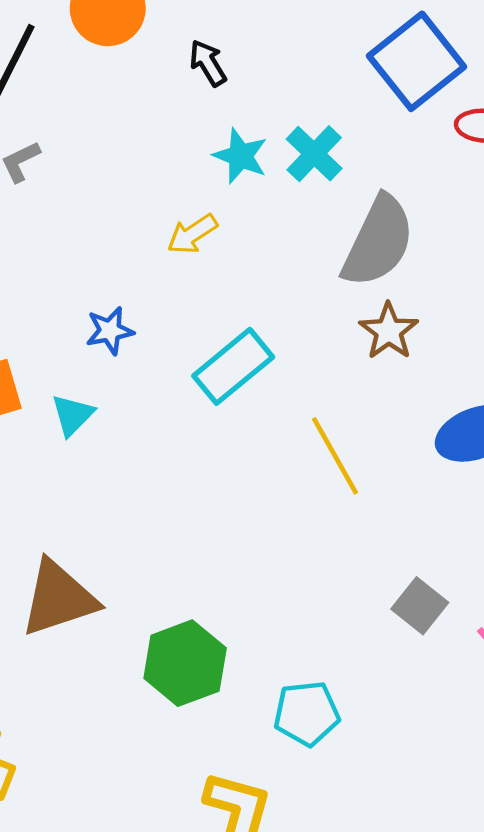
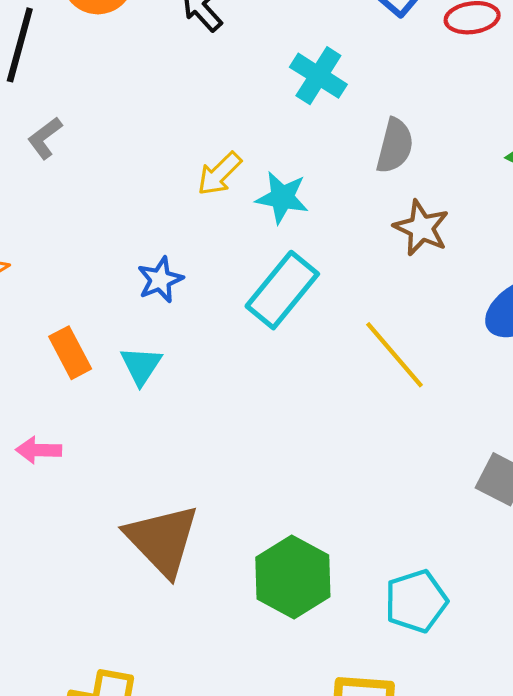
cyan star: (240, 156) -> (282, 198), moved
gray semicircle: (378, 241) -> (395, 146), size x0.6
brown triangle: (59, 598) -> (162, 540), turned -44

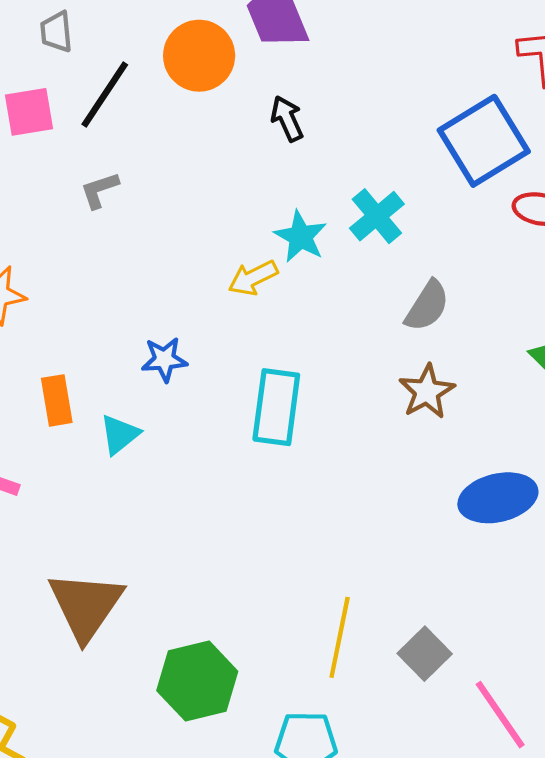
cyan star: (282, 198) -> (301, 237), moved
cyan rectangle: (282, 290) -> (276, 407), turned -50
yellow line: (394, 355) -> (340, 637), moved, turned 34

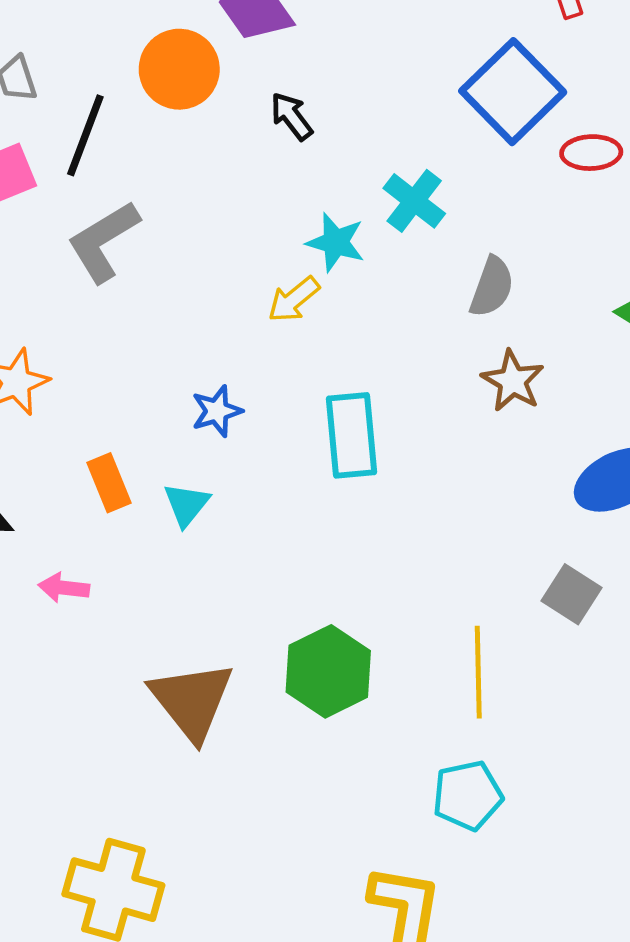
gray L-shape: (99, 190) -> (103, 241), size x1.8
gray square: (425, 654) -> (571, 594), moved
green hexagon: (197, 681) -> (328, 671), moved

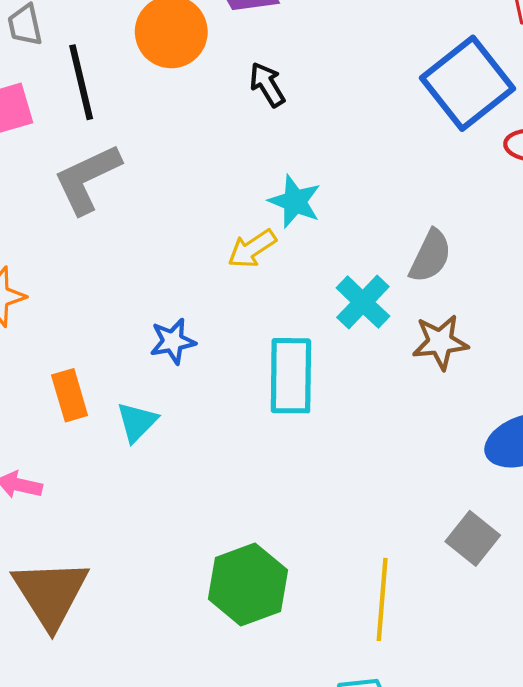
black line: (85, 135) -> (81, 82), turned -40
cyan cross: (414, 201) -> (363, 302), moved
brown star: (513, 381) -> (440, 342), turned 30
brown triangle: (192, 701) -> (51, 593), moved

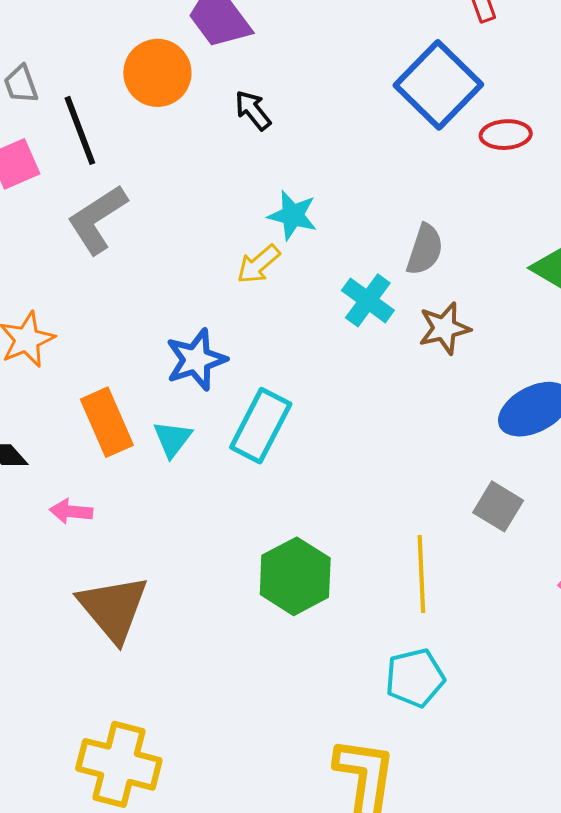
blue star: (173, 341) -> (196, 360), size x1.4
cyan rectangle: (291, 376) -> (261, 426), moved, turned 34
orange rectangle: (70, 395) -> (107, 422), size x1.4

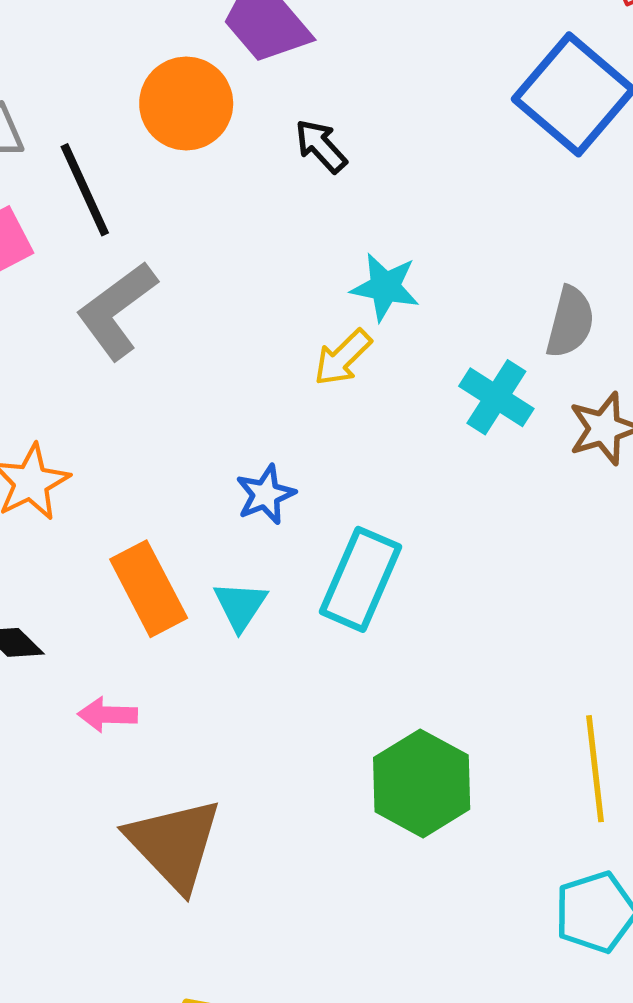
blue star: (196, 360) -> (266, 494), size x0.7

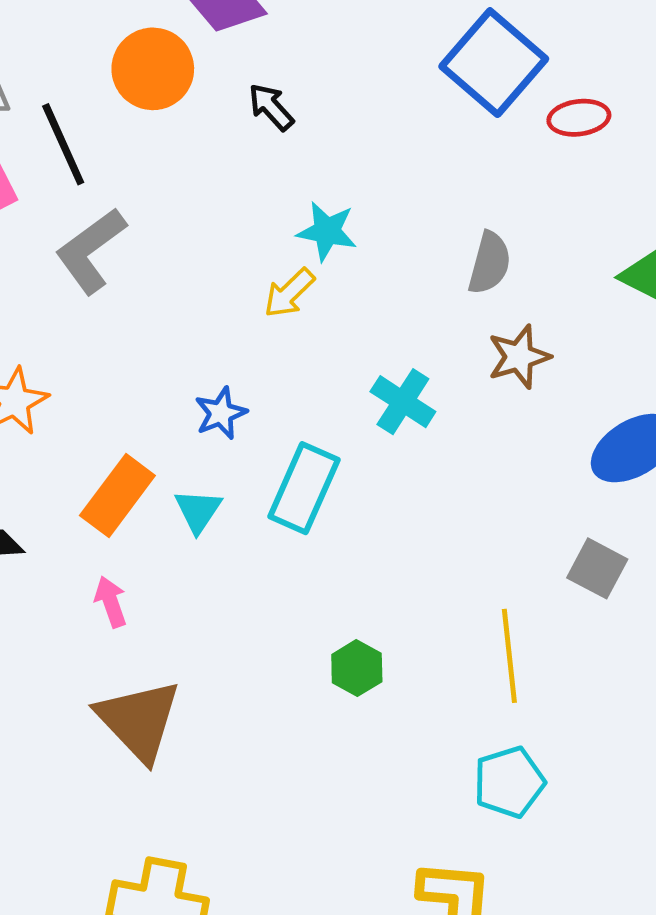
cyan cross: (496, 397) -> (403, 402), moved
orange rectangle: (149, 589) -> (117, 495), turned 64
pink arrow: (107, 715) -> (111, 602), moved, turned 69
green hexagon: (422, 783) -> (357, 668), size x0.6

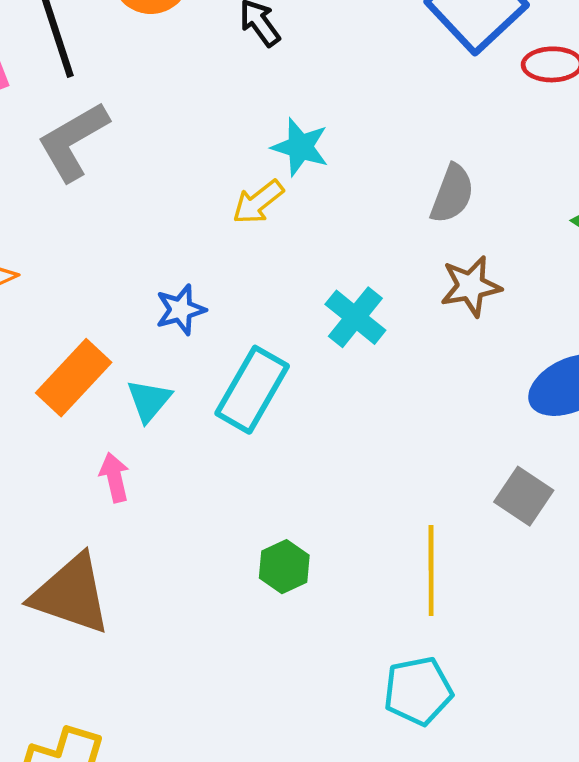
pink arrow: (111, 602) -> (115, 477), moved
brown triangle: (139, 720) -> (71, 594), turned -34

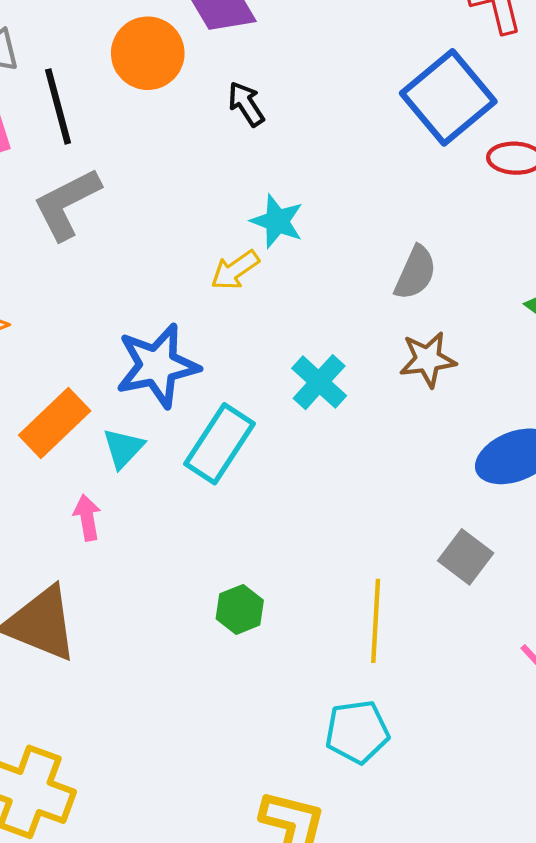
blue star: (181, 310) -> (157, 366), size x1.8

